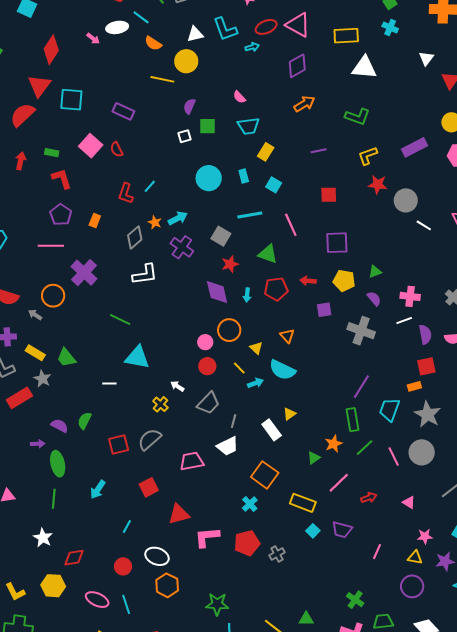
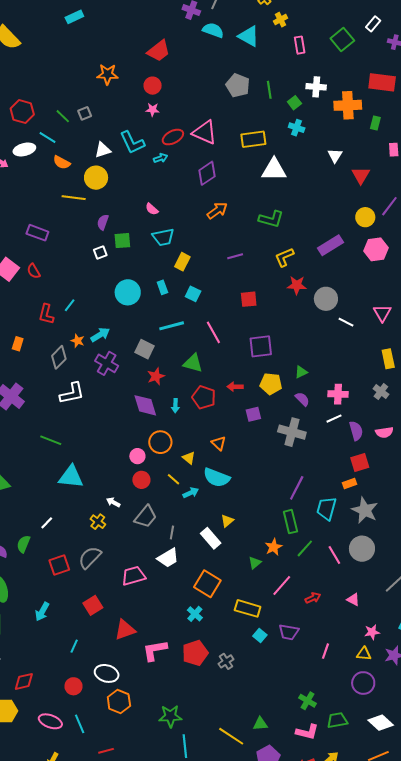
red pentagon: (276, 289) -> (204, 397), turned 30
white line: (109, 383) -> (47, 523), moved, turned -40

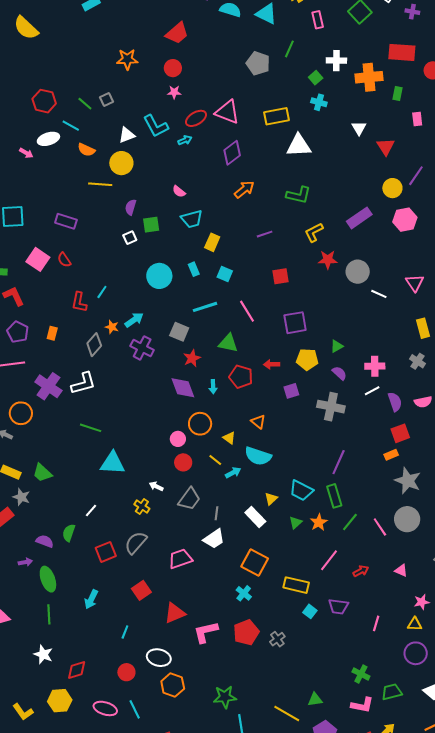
green line: (269, 90) -> (289, 49), moved, turned 36
white L-shape: (72, 393) -> (83, 383), moved
cyan trapezoid: (327, 508) -> (301, 490), moved, turned -75
green triangle: (255, 563) -> (296, 523), moved

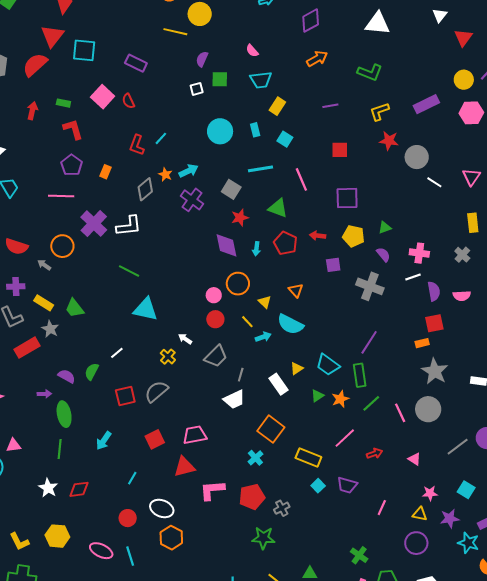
pink trapezoid: (180, 559) -> (195, 435), moved
red diamond: (77, 670) -> (79, 489), moved
green star: (225, 697) -> (263, 538), moved

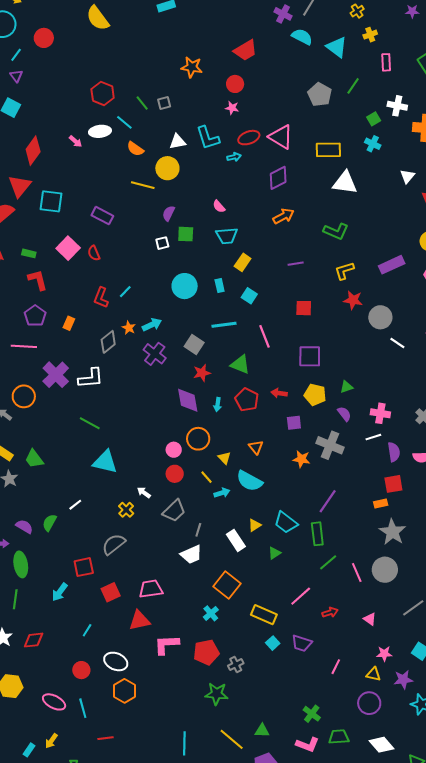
red square: (125, 396) -> (84, 567), moved
orange star: (340, 399) -> (301, 459), moved, turned 30

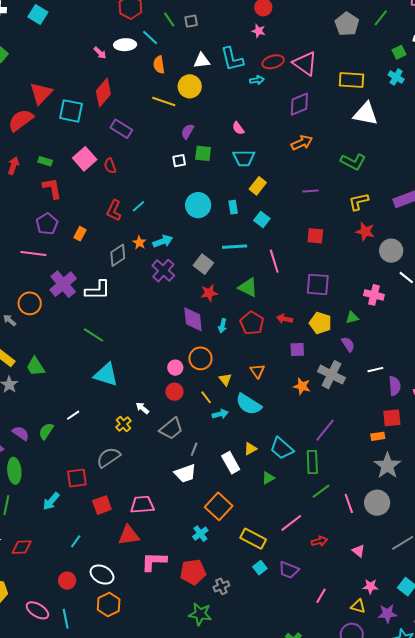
orange semicircle: (135, 149) -> (159, 65), turned 42
red diamond: (33, 151) -> (103, 92), moved
pink cross: (380, 413) -> (374, 295), moved

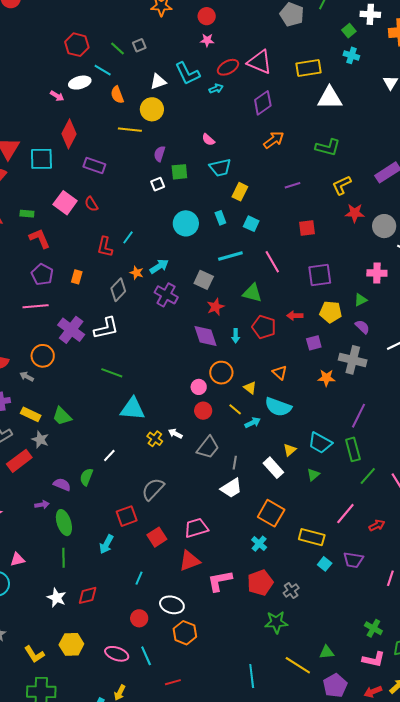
yellow cross: (123, 424) -> (155, 439), moved

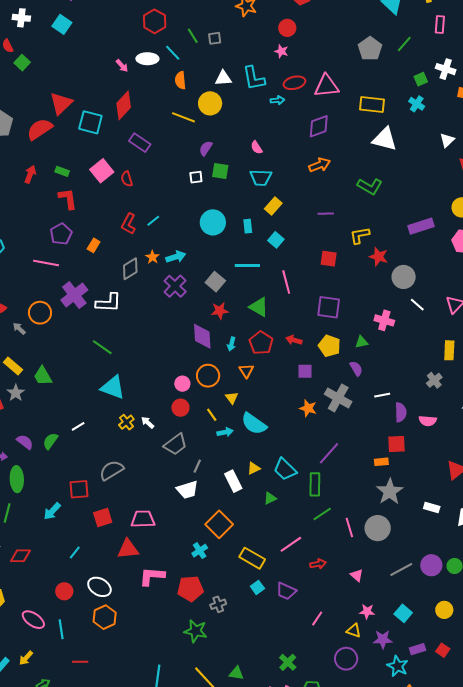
pink triangle: (260, 62) -> (326, 86), turned -44
yellow L-shape: (342, 185) -> (360, 235), moved
orange triangle: (280, 373) -> (246, 371), moved

